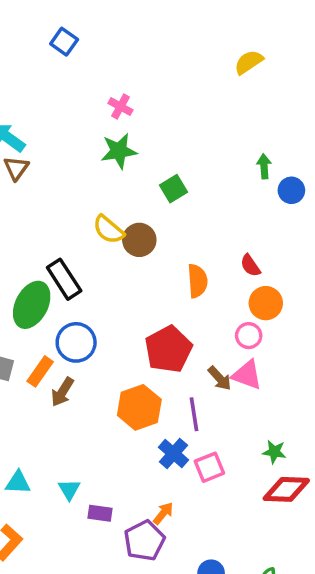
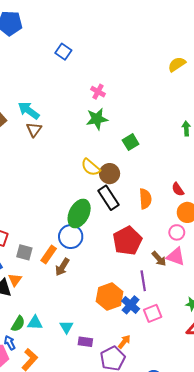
black rectangle: (64, 279) -> (108, 198), moved
green ellipse: (32, 305) -> (79, 213), moved
orange hexagon: (139, 407) -> (110, 297), moved

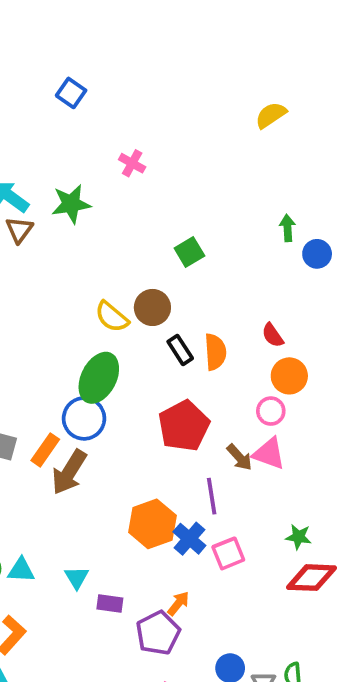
green star: (97, 119) -> (71, 204), moved
yellow semicircle: (91, 167) -> (112, 317), moved
black rectangle: (108, 198) -> (180, 350), moved, size x0.7
brown arrow: (62, 267) -> (69, 472), size x1.4

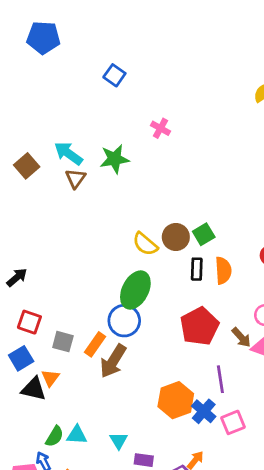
green square: (189, 252) -> (204, 234), moved
black rectangle: (180, 350) -> (197, 269), turned 35
brown arrow: (239, 457) -> (241, 337), moved

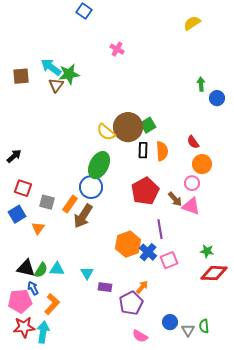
green star: (114, 159) -> (69, 74), moved
brown square: (27, 166) -> (21, 76), turned 36
brown circle: (176, 237) -> (128, 127), size x1.5
black triangle: (34, 389) -> (26, 268), moved

